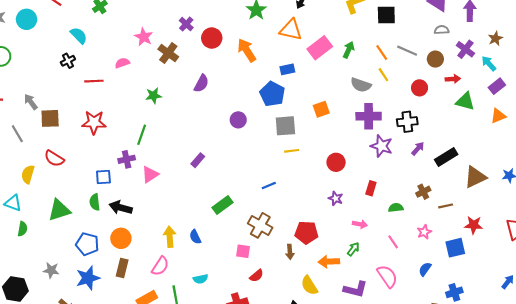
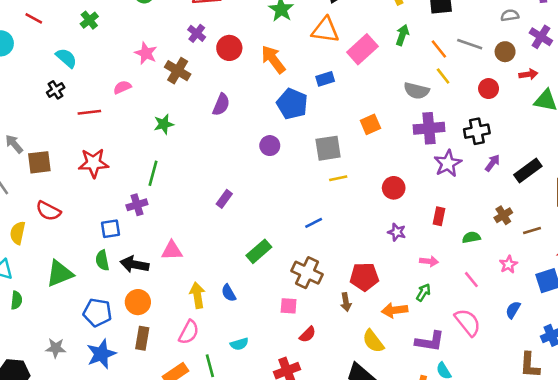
green arrow: (349, 50) -> (402, 35), moved
blue pentagon: (272, 94) -> (292, 104), moved
purple star: (382, 146) -> (448, 163), turned 30
pink triangle: (150, 174) -> (172, 251), moved, turned 36

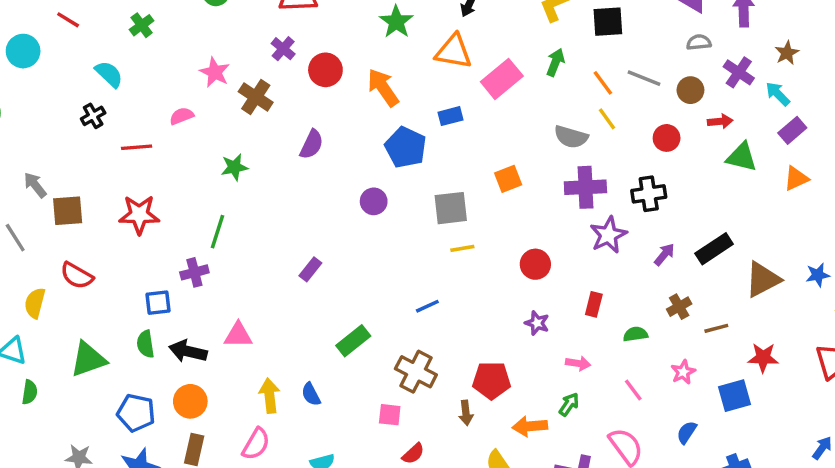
purple arrow: (492, 163) -> (664, 254), moved

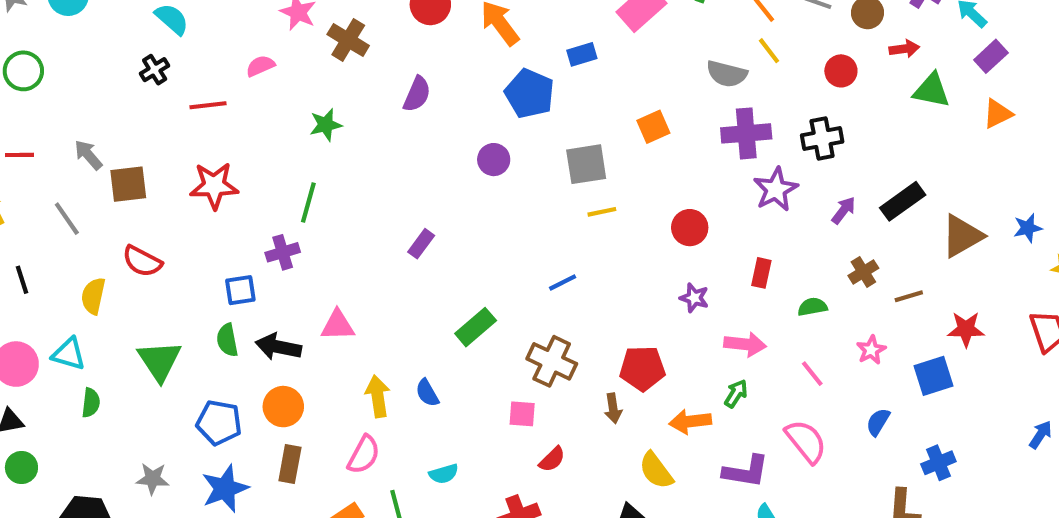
green triangle: (88, 359) -> (160, 361), turned -42
pink arrow: (578, 363) -> (745, 344), size x1.4

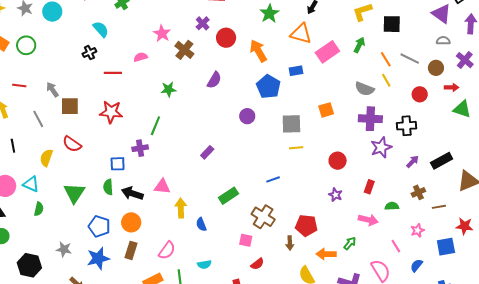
pink arrow: (745, 344) -> (368, 220), moved
pink line: (812, 374) -> (396, 246), moved
yellow arrow: (378, 396) -> (181, 208), moved

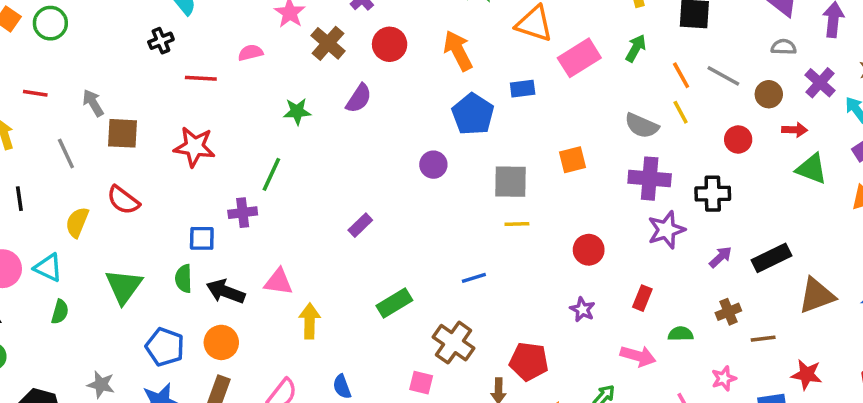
red circle: (226, 38) -> (390, 44), moved
purple semicircle: (214, 80) -> (359, 98), moved
blue semicircle: (201, 224) -> (342, 387), moved

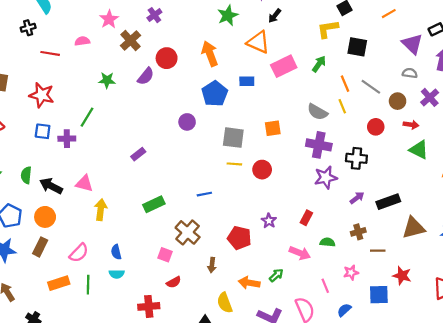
red circle: (390, 44) -> (167, 58), moved
blue square: (202, 238) -> (43, 131), moved
red circle: (589, 250) -> (262, 170), moved
red pentagon: (529, 361) -> (239, 238), moved

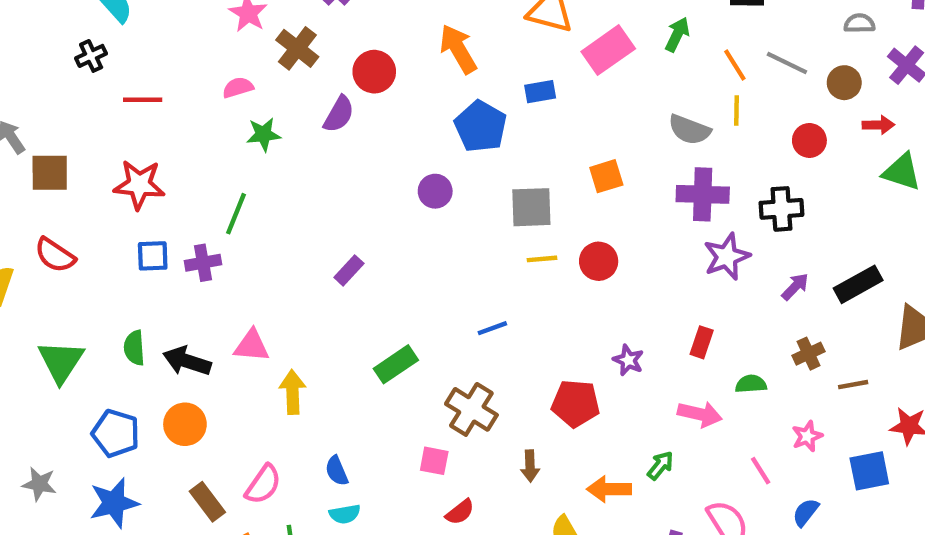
pink semicircle: (82, 41) -> (238, 88), moved
yellow line: (342, 106) -> (737, 111), turned 32
brown rectangle: (40, 247) -> (207, 502), moved, turned -54

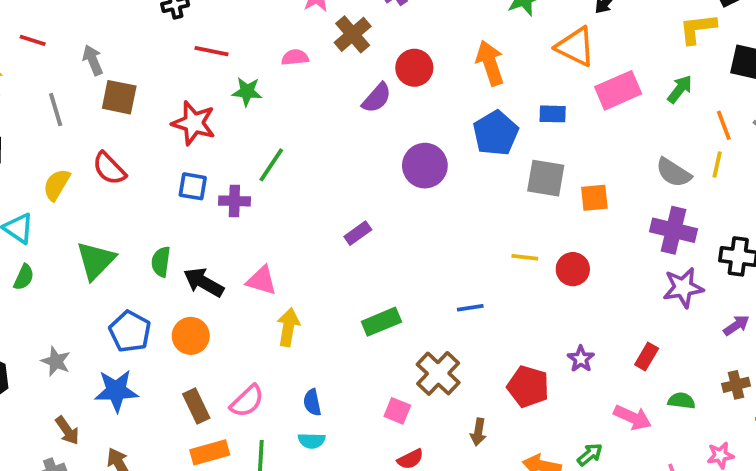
green star: (263, 134) -> (247, 92), moved
purple circle: (435, 191) -> (425, 166), moved, size x1.5
gray square: (531, 207) -> (546, 178), moved

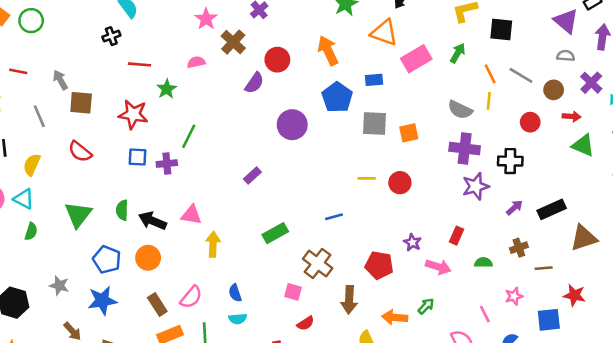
green star: (247, 92) -> (167, 89), turned -30
yellow semicircle: (57, 185) -> (32, 165), moved
pink arrow: (633, 417) -> (438, 267), moved
brown arrow: (478, 432) -> (349, 300), size x1.5

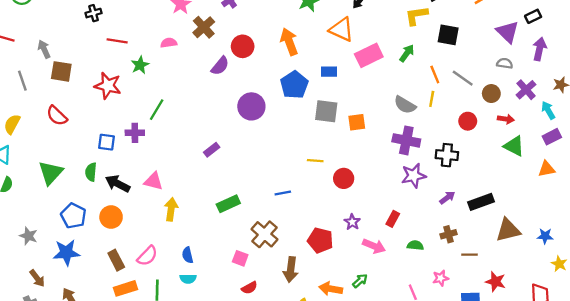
blue square: (138, 157) -> (106, 142), moved
red circle: (400, 183) -> (344, 178), moved

